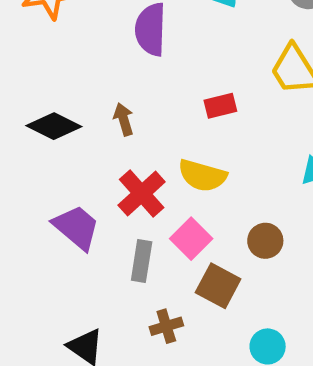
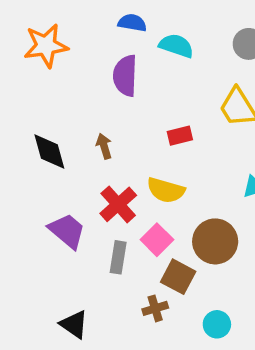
black diamond: (54, 126) -> (49, 151), turned 48
brown circle: (265, 241) -> (215, 241), size x1.6
brown cross: (166, 326) -> (155, 308), moved

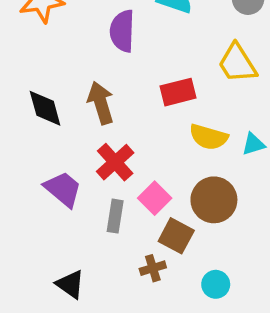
red rectangle: (180, 136) -> (178, 92), size x1.4
brown arrow: (104, 146) -> (101, 103), size x1.6
yellow semicircle: (166, 190) -> (209, 137), moved

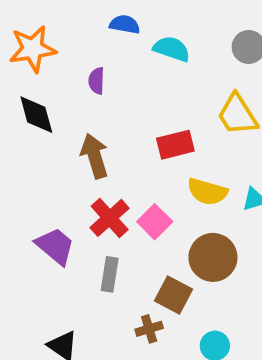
purple semicircle: (122, 31) -> (96, 81), moved, size x0.6
black diamond: (45, 108) -> (36, 115), moved
pink square: (155, 198) -> (155, 222), moved

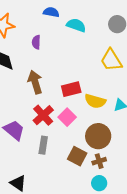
red rectangle: (175, 145) -> (71, 89), moved
brown cross: (149, 329) -> (99, 161), moved

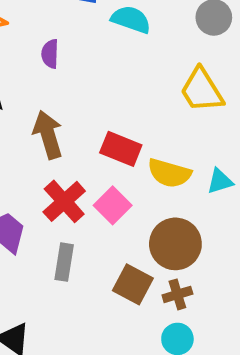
red rectangle: (71, 89) -> (121, 149), turned 36

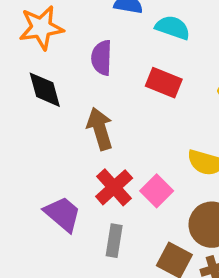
purple semicircle: (50, 54) -> (102, 58), size x1.4
red rectangle: (121, 149) -> (164, 83), moved

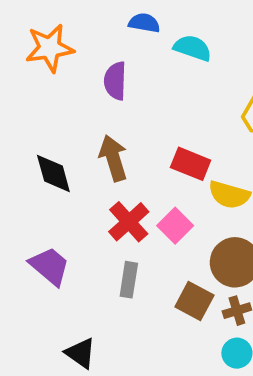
red rectangle: (164, 83) -> (191, 164), moved
black diamond: (45, 90) -> (53, 173), moved
purple trapezoid: (63, 214) -> (50, 266), moved

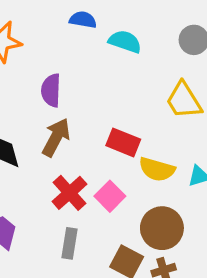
purple semicircle: (115, 81) -> (51, 90), moved
brown arrow: (113, 158) -> (56, 137), turned 45

